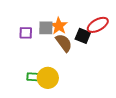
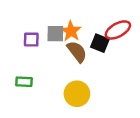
green rectangle: (34, 77) -> (24, 82), moved
yellow circle: (48, 78) -> (77, 94), moved

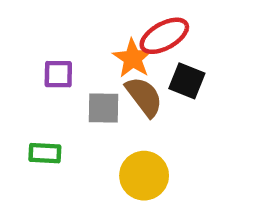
red ellipse: (118, 30) -> (164, 36), moved
gray square: (55, 34) -> (103, 108), moved

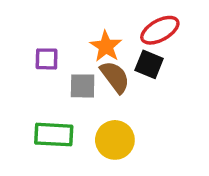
red ellipse: (164, 36) -> (160, 30), moved
green rectangle: (45, 153) -> (54, 135), moved, size x1.5

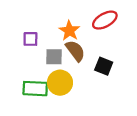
black square: (149, 64) -> (104, 66), moved
yellow circle: (115, 140) -> (60, 83), moved

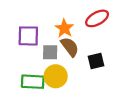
purple square: (30, 39) -> (28, 36), size x1.5
black square: (104, 66) -> (96, 61), turned -35

